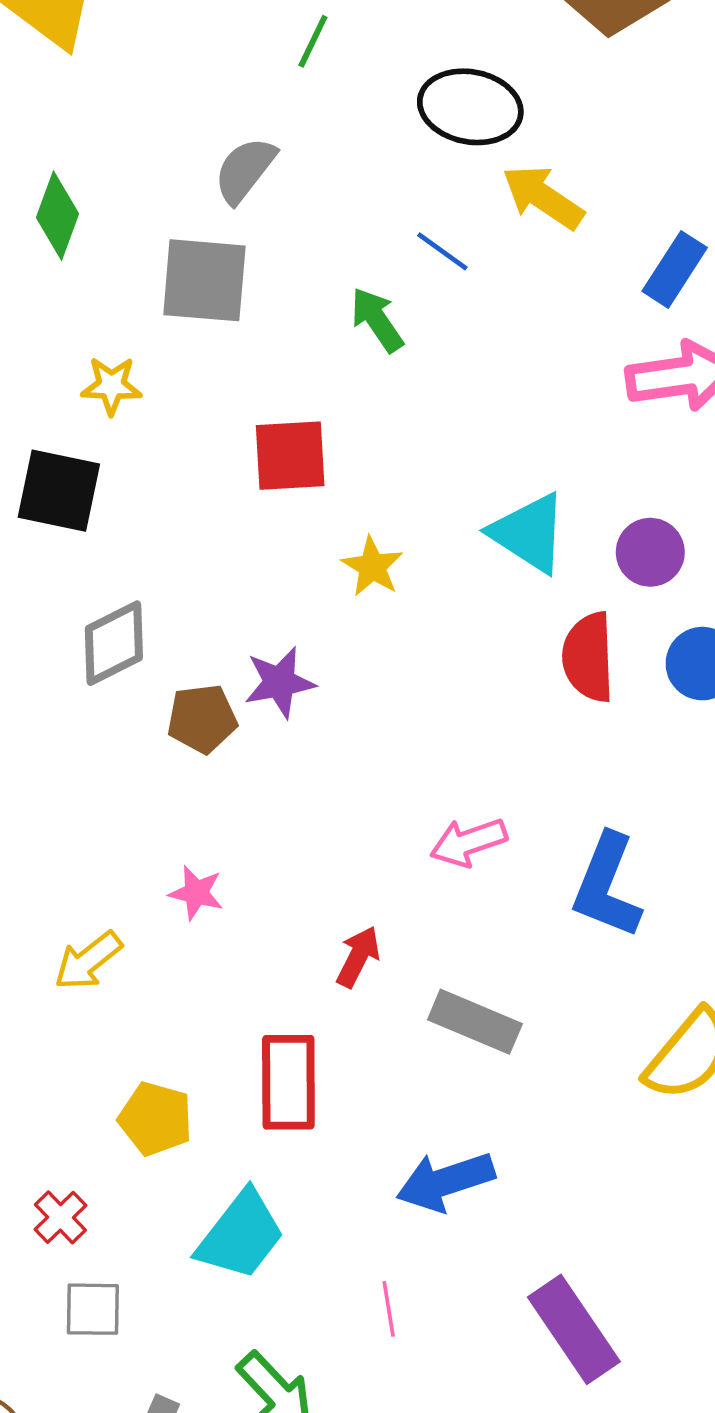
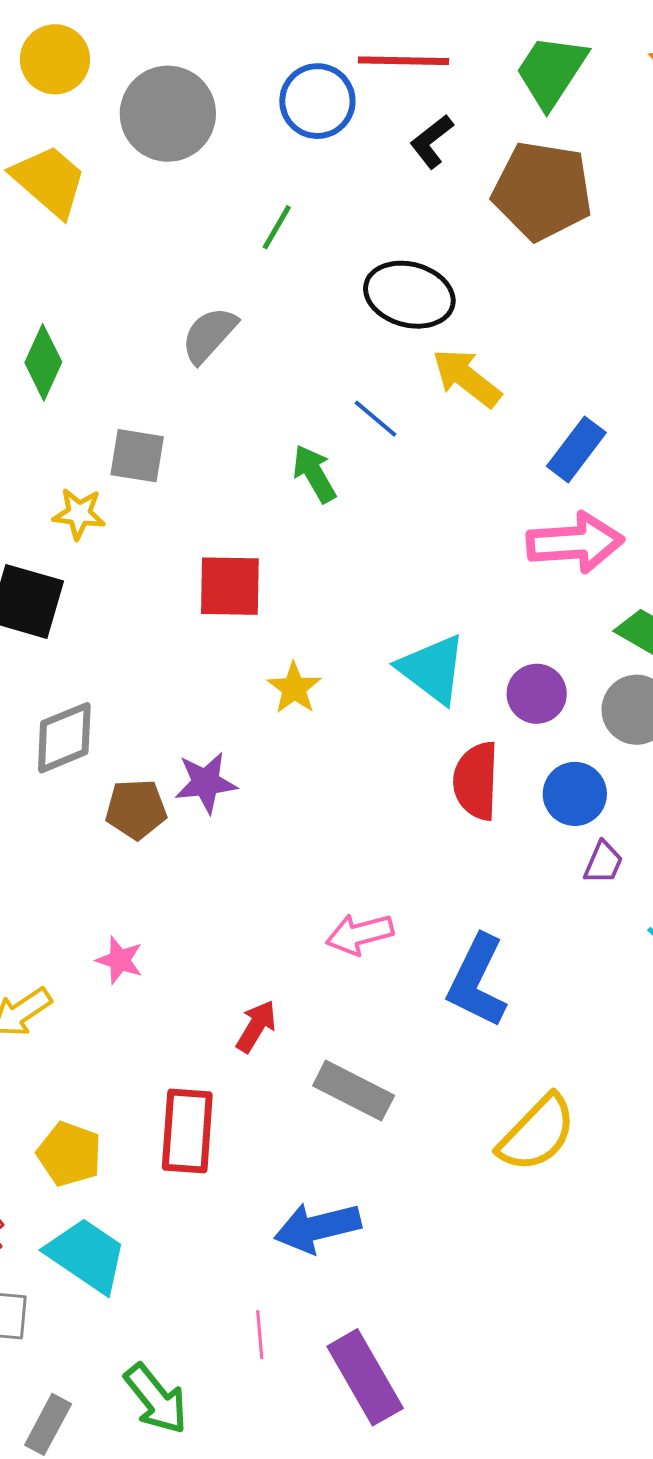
gray square: (204, 280) -> (137, 456), moved, size x0.7
cyan trapezoid: (241, 1235) -> (87, 1255), moved, turned -98
purple rectangle: (574, 1329) -> (365, 1377), moved

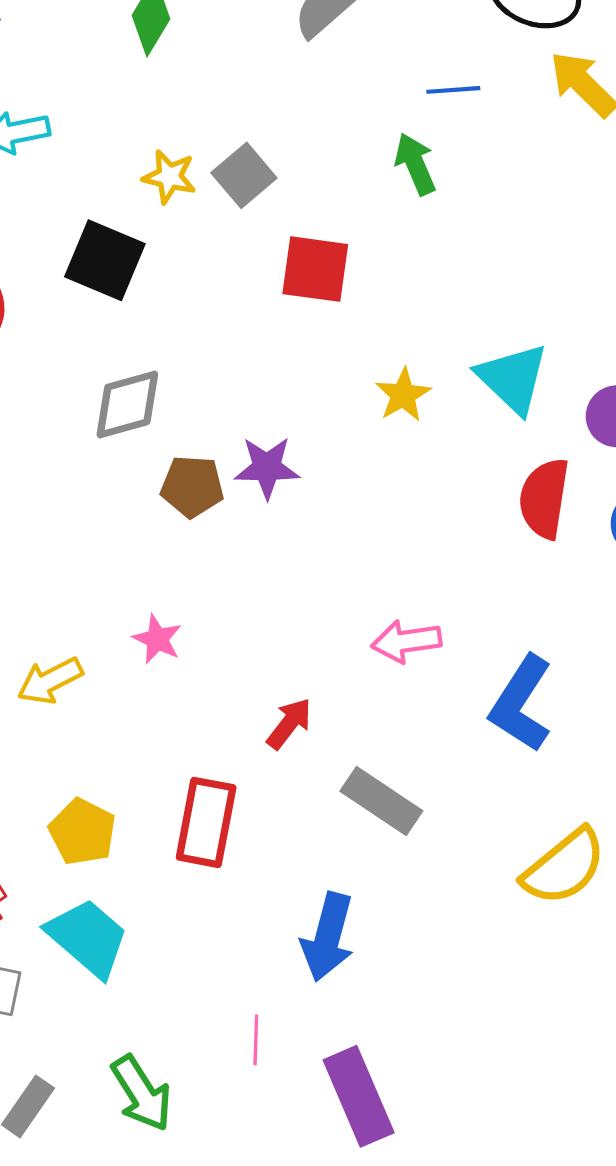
blue line: (376, 419) -> (453, 90), moved, turned -51
gray square: (137, 456) -> (244, 175), moved, turned 34
yellow star: (294, 688) -> (403, 395), moved
blue arrow: (317, 1228) -> (328, 937), turned -68

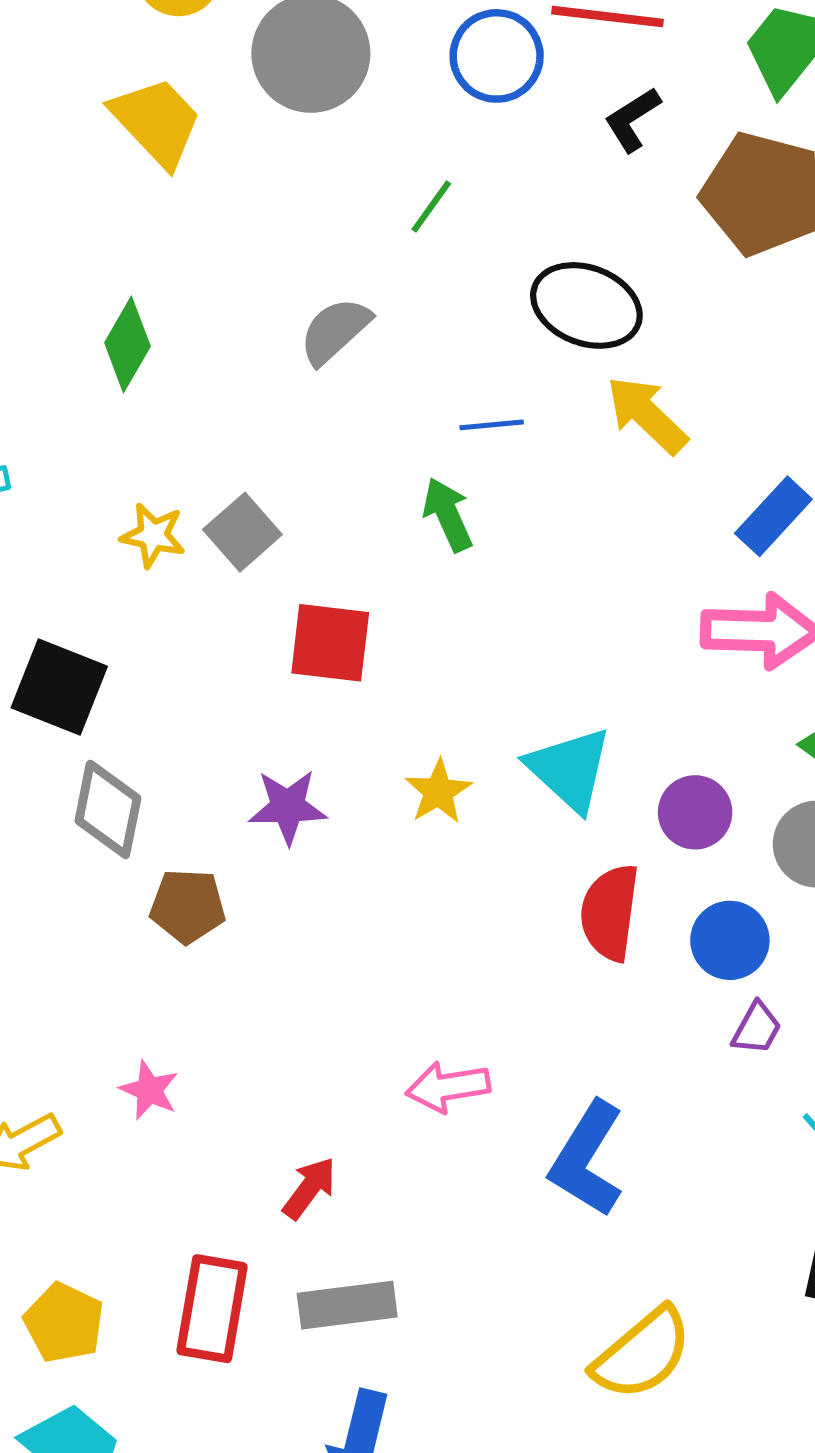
black square: (105, 260) -> (59, 687), moved
gray diamond: (127, 404) -> (108, 809), turned -62
purple star: (267, 468) -> (288, 807), moved
gray rectangle: (381, 801) -> (347, 1305), moved, turned -40

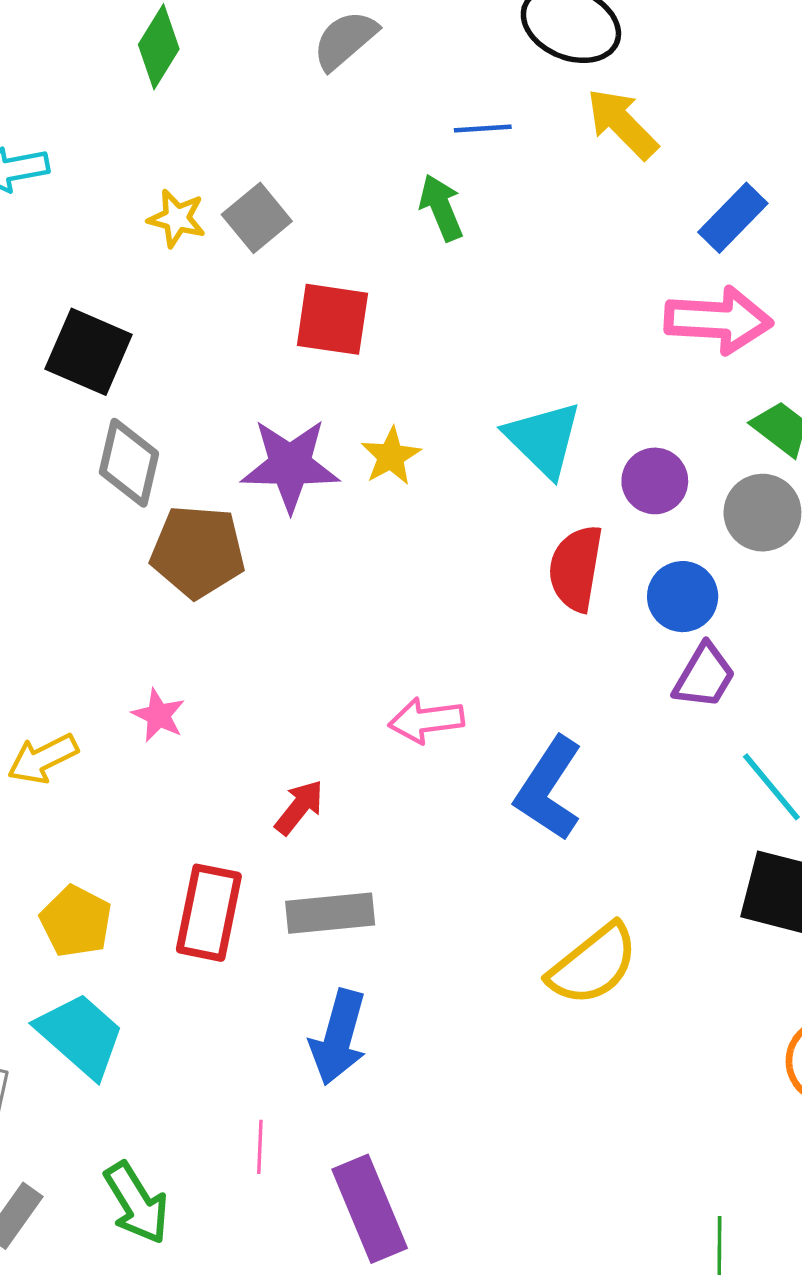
yellow star: (438, 792) -> (391, 456), moved
purple star: (288, 807) -> (290, 465), size x1.4
brown pentagon: (188, 906) -> (198, 551), size x1.4
purple trapezoid: (757, 1028) -> (704, 676), size x1.4

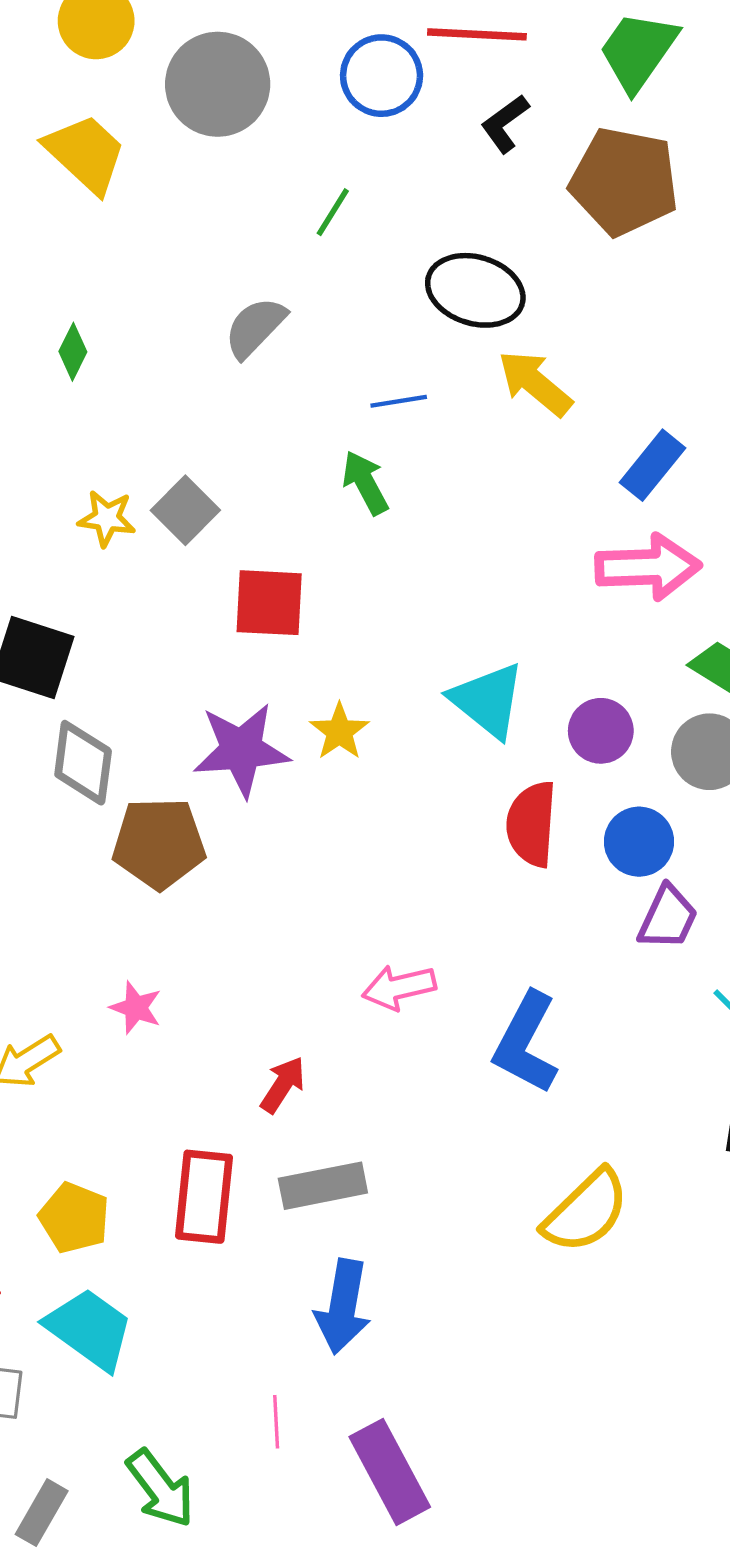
green diamond: (159, 47) -> (73, 352), size x0.7

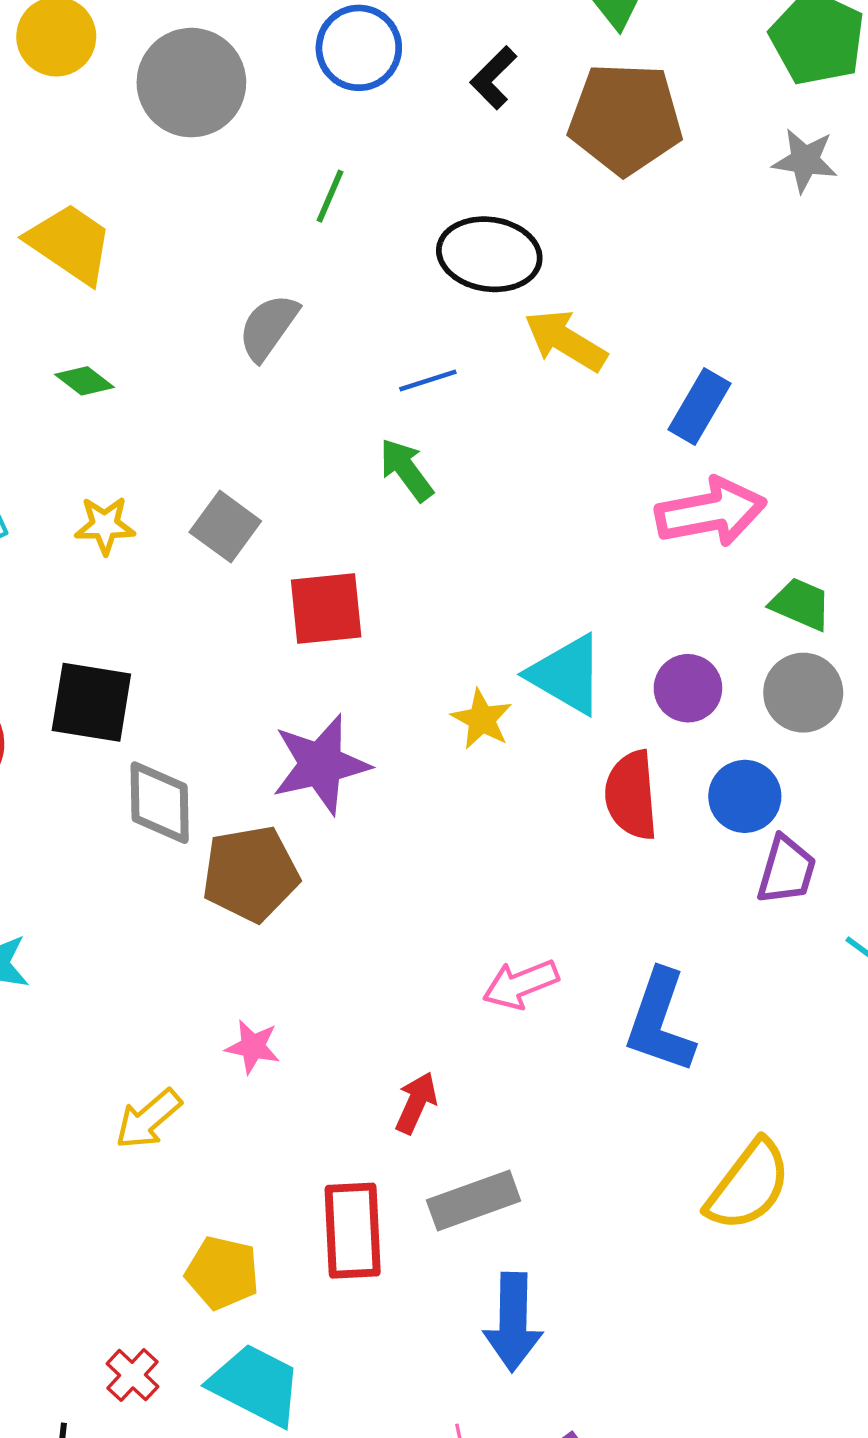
yellow trapezoid: (86, 153) -> (70, 243), moved
green diamond: (73, 352) -> (84, 381), turned -70
yellow star: (107, 518) -> (105, 525), moved
yellow star: (339, 731) -> (482, 719), moved

